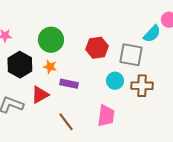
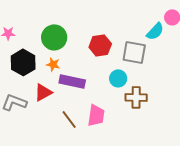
purple rectangle: (69, 84) -> (72, 81), size x1.4
brown cross: (142, 86) -> (136, 97), moved
pink trapezoid: (106, 116) -> (96, 115), moved

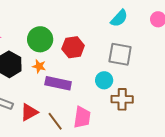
cyan semicircle: (155, 31) -> (119, 18), moved
red hexagon: (100, 45) -> (73, 47), moved
red triangle: (43, 92) -> (29, 112), moved

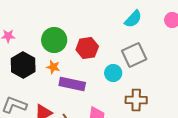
gray square: (120, 54) -> (134, 55), turned -35
cyan circle: (104, 80) -> (113, 73), moved

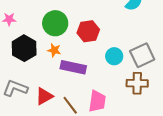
gray square: (134, 55) -> (142, 55), moved

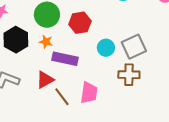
red triangle: (44, 96) -> (45, 80), moved

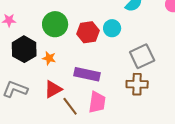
orange star: (46, 42) -> (49, 58), moved
cyan circle: (106, 48) -> (112, 28), moved
purple rectangle: (65, 59) -> (87, 74), moved

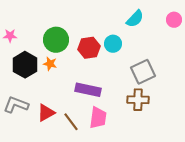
orange star: (49, 58) -> (50, 64), moved
red triangle: (53, 89) -> (46, 113), moved

